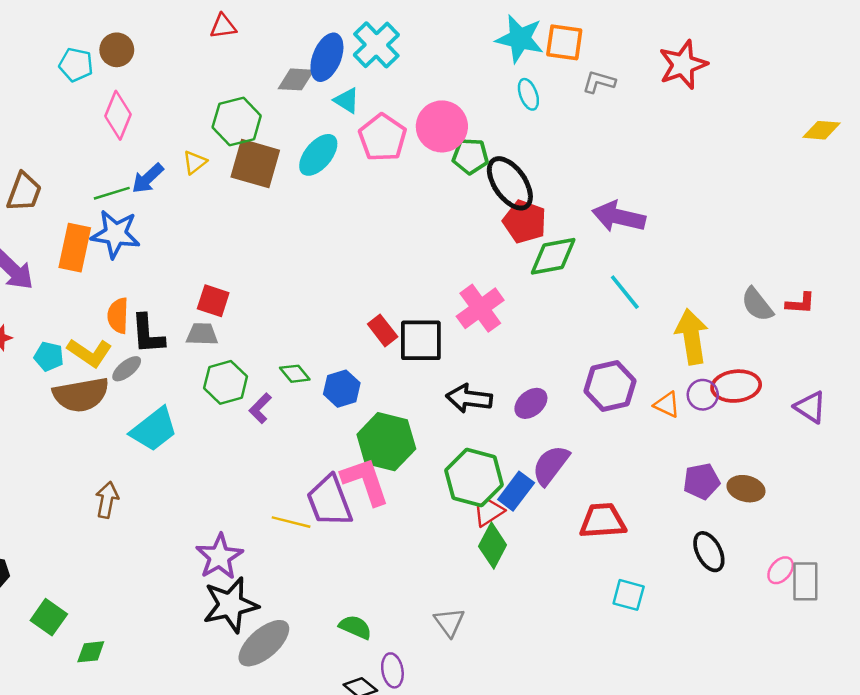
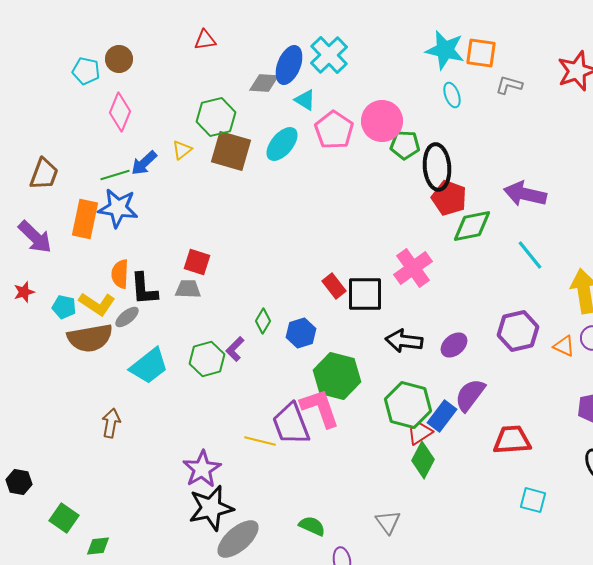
black ellipse: (510, 183) -> (437, 167), turned 30
green diamond: (295, 374) -> (263, 321), turned 70
green hexagon: (226, 382) -> (207, 359), moved

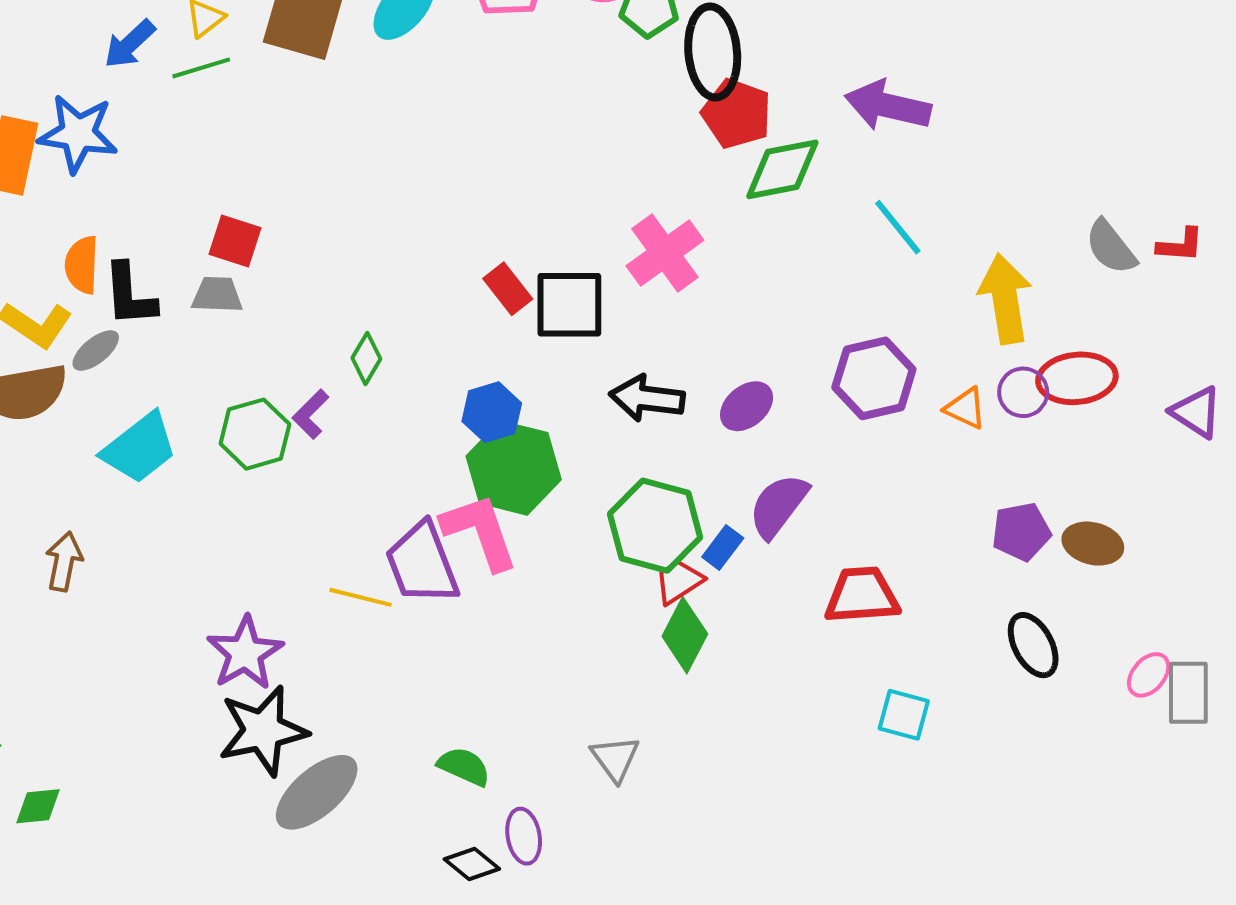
green line: (115, 175) -> (201, 68), moved
blue hexagon: (301, 333) -> (492, 412), moved
blue rectangle: (442, 416) -> (723, 548), size x0.7

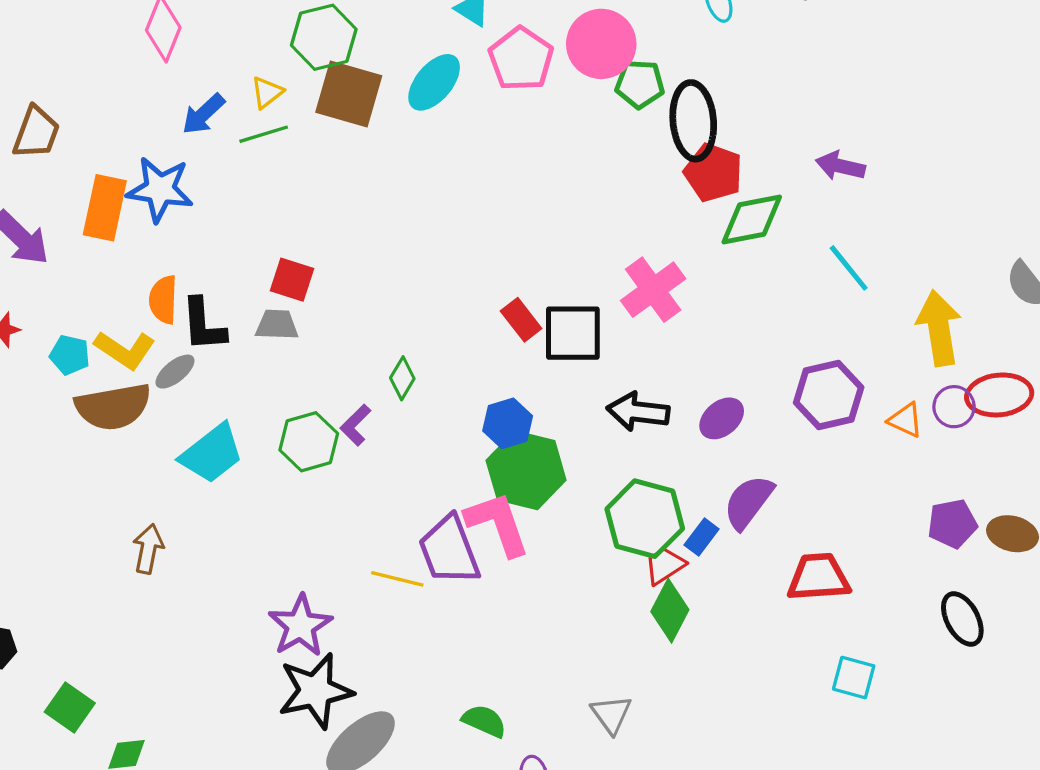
purple arrow: (888, 106) -> (840, 166), size x0.7

